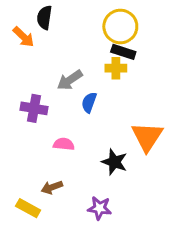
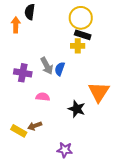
orange arrow: (24, 37) -> (16, 25), turned -133
gray arrow: (70, 80) -> (47, 66), moved, turned -84
yellow rectangle: (28, 208) -> (19, 131), moved
purple star: (100, 208) -> (65, 150), moved

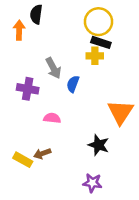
gray arrow: (47, 66) -> (53, 68), moved
black star: (77, 109) -> (98, 145), moved
purple star: (65, 150) -> (92, 183), moved

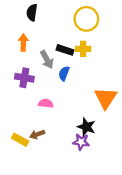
orange arrow: (19, 30) -> (23, 42), moved
black rectangle: (101, 42) -> (65, 50), moved
purple star: (92, 183) -> (81, 142), moved

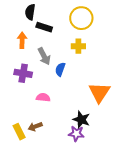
black rectangle: (65, 50) -> (44, 27), moved
yellow rectangle: (20, 140) -> (19, 132), turned 35

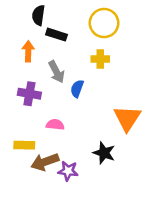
brown arrow: (35, 127) -> (45, 162), size x1.5
yellow rectangle: (19, 132) -> (24, 145), moved, turned -63
purple star: (76, 134) -> (68, 171), moved

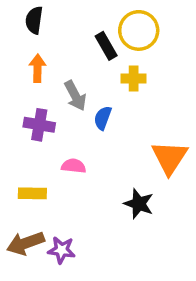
black semicircle: (38, 15) -> (34, 20), moved
black rectangle: (56, 35) -> (106, 46), moved, turned 42
brown arrow: (45, 162) -> (26, 243), moved
purple star: (68, 171) -> (62, 250), moved

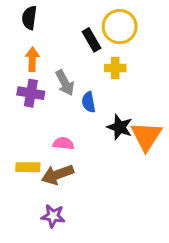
blue semicircle: (103, 118) -> (89, 102), turned -30
purple cross: (39, 125) -> (31, 93), moved
black star: (139, 204) -> (120, 127), moved
brown arrow: (26, 243) -> (57, 175), moved

